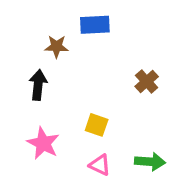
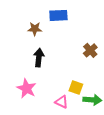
black arrow: (38, 85) -> (39, 58), moved
yellow square: (97, 125) -> (76, 87), moved

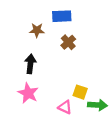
brown cross: (90, 50) -> (68, 42), moved
black arrow: (39, 58) -> (30, 64), moved

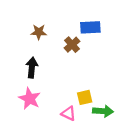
blue rectangle: (62, 16) -> (90, 27), moved
yellow square: (80, 92) -> (85, 97), turned -32

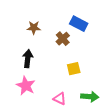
blue rectangle: (90, 27) -> (79, 24), turned 30
yellow square: (85, 97) -> (74, 69), moved

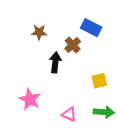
black arrow: (28, 59) -> (55, 62), moved
yellow square: (74, 69) -> (99, 81), moved

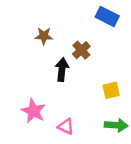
blue rectangle: (91, 28) -> (107, 17), moved
pink triangle: (69, 114) -> (66, 127), moved

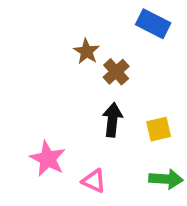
brown star: (44, 36) -> (87, 51), moved, turned 30
black arrow: (62, 70) -> (112, 120), moved

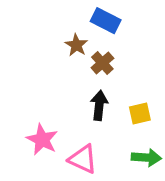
blue rectangle: (153, 24) -> (106, 21), moved
pink triangle: (94, 181) -> (83, 159), size x1.4

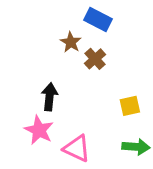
black arrow: (99, 105) -> (50, 97), moved

